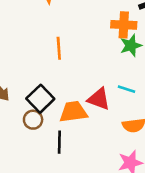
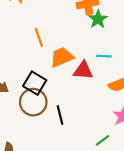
orange trapezoid: (73, 112) -> (62, 57), moved
brown circle: (33, 120) -> (33, 102), size x1.6

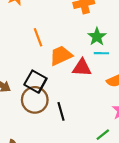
green star: (98, 19) -> (97, 37), moved

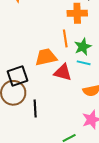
orange line: (38, 37) -> (65, 38), moved
black square: (35, 82) -> (17, 76), turned 30

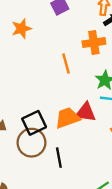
orange line: (65, 38) -> (66, 63), moved
orange trapezoid: (46, 57) -> (67, 118), moved

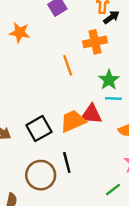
orange star: (22, 29) -> (20, 33), turned 30
brown circle: (32, 143) -> (41, 175), moved

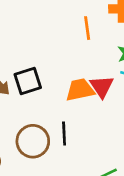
red triangle: (91, 114) -> (102, 87), turned 40
black square: (39, 129) -> (28, 81), moved

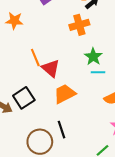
orange line: (87, 28) -> (35, 57), moved
red triangle: (102, 87) -> (51, 68), moved

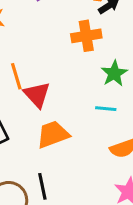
green star: (93, 57) -> (114, 73), moved

